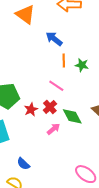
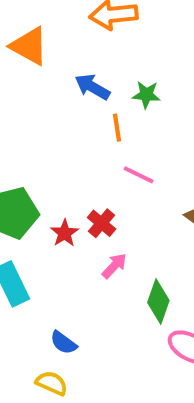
green star: (82, 65) -> (146, 95), moved
pink line: (56, 86) -> (139, 175), moved
green diamond: (72, 116) -> (158, 301), moved, turned 55

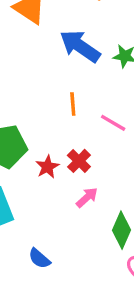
blue arrow: (92, 87) -> (80, 46), size x1.4
orange line: (117, 128) -> (73, 104), moved

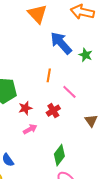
red cross: (79, 161) -> (53, 111), moved
pink arrow: (87, 197) -> (30, 129), moved

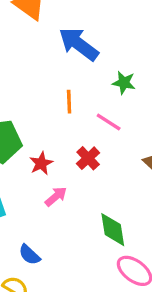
green star: (85, 55) -> (124, 83), moved
green diamond: (59, 155) -> (113, 230), turned -35

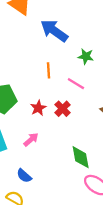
red star: (41, 163) -> (38, 108), moved
pink arrow: (56, 196) -> (31, 140), moved

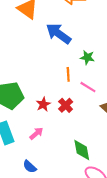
orange line: (49, 70) -> (68, 74), moved
pink line: (76, 84) -> (88, 87), moved

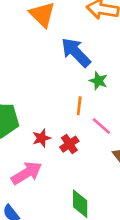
green star: (87, 57) -> (98, 81), moved
pink arrow: (36, 133) -> (27, 173), size x1.6

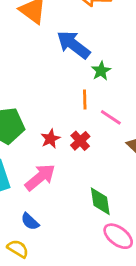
green star: (98, 81) -> (101, 71), turned 30

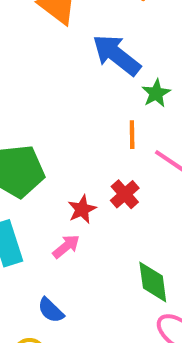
red star: (50, 139) -> (82, 209), moved
pink arrow: (40, 177) -> (66, 246), size x0.6

